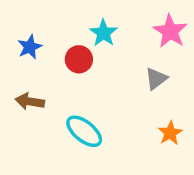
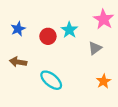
cyan star: (103, 33) -> (69, 30), moved

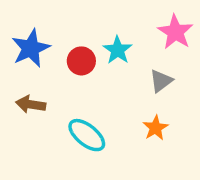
blue star: (18, 29) -> (31, 48), size x1.5
orange star: (104, 81) -> (155, 128), moved

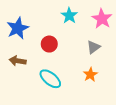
cyan star: (118, 50) -> (69, 16), moved
red circle: (81, 61) -> (49, 44), moved

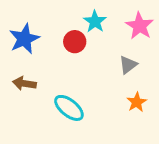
red circle: (49, 44) -> (75, 42), moved
orange star: (90, 75) -> (137, 102), moved

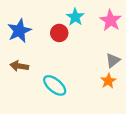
gray triangle: (128, 65) -> (113, 60), moved

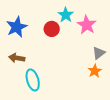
pink star: (111, 20) -> (87, 25), moved
cyan ellipse: (55, 85) -> (33, 80), moved, turned 35

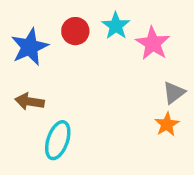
red circle: (52, 29) -> (75, 31), moved
cyan ellipse: (33, 80) -> (58, 140), turned 35

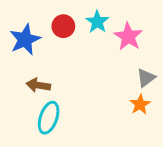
brown arrow: (30, 101) -> (38, 85), moved

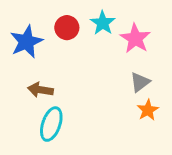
gray triangle: (146, 78) -> (140, 82), moved

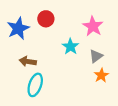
cyan star: (103, 23) -> (70, 47), moved

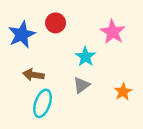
gray triangle: (96, 56) -> (81, 85), moved

